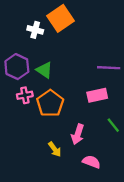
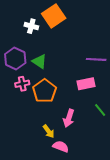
pink semicircle: (91, 162) -> (61, 146), moved

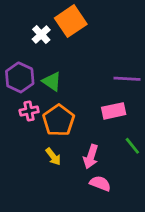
white cross: (31, 26) -> (41, 35), turned 32
yellow arrow: (49, 131) -> (53, 157), moved
pink semicircle: (61, 146) -> (100, 183), moved

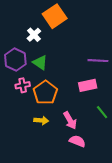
white cross: (41, 35) -> (34, 35), moved
yellow arrow: (53, 157) -> (41, 120), turned -48
pink arrow: (91, 157) -> (70, 120), turned -48

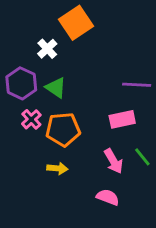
pink cross: (23, 85) -> (31, 119), turned -32
orange pentagon: (45, 93) -> (63, 129), turned 30
pink arrow: (70, 120) -> (114, 161), moved

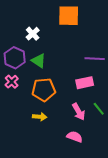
orange square: (76, 23) -> (69, 16), moved, turned 35
pink cross: (31, 119) -> (12, 82), moved

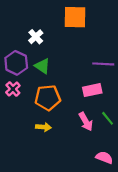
pink semicircle: (75, 137) -> (104, 157), moved

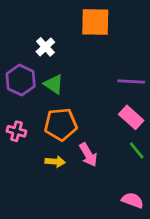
pink cross: (13, 89) -> (16, 131), moved, turned -32
pink rectangle: (92, 90) -> (131, 117), moved, turned 54
pink arrow: (86, 122) -> (88, 155), moved

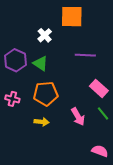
white cross: (45, 47) -> (45, 35), moved
purple line: (131, 81) -> (85, 55), moved
pink arrow: (88, 155) -> (78, 117), moved

